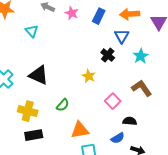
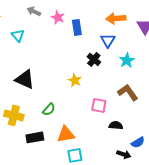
blue rectangle: (99, 16) -> (77, 27), moved, turned -35
pink square: (113, 101) -> (99, 105), turned -35
black rectangle: (34, 135) -> (35, 137), moved
blue semicircle: (118, 138) -> (138, 142), moved

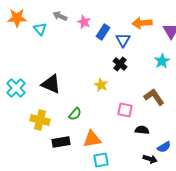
blue rectangle: (77, 27) -> (103, 32), turned 42
cyan triangle: (18, 35) -> (40, 29), moved
blue triangle: (108, 40) -> (123, 40), moved
cyan star: (127, 60) -> (162, 61), moved

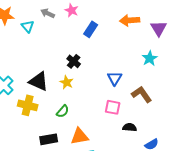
pink star: (84, 22) -> (72, 10), moved
blue triangle: (123, 40) -> (115, 78), moved
black cross: (120, 64) -> (74, 61), moved
yellow star: (101, 85) -> (67, 82), moved
yellow cross: (40, 120) -> (28, 105), moved

